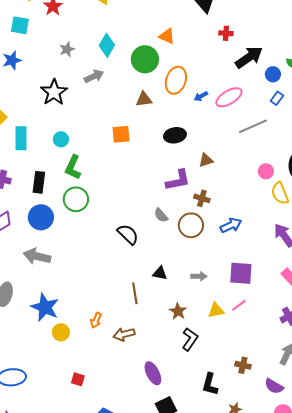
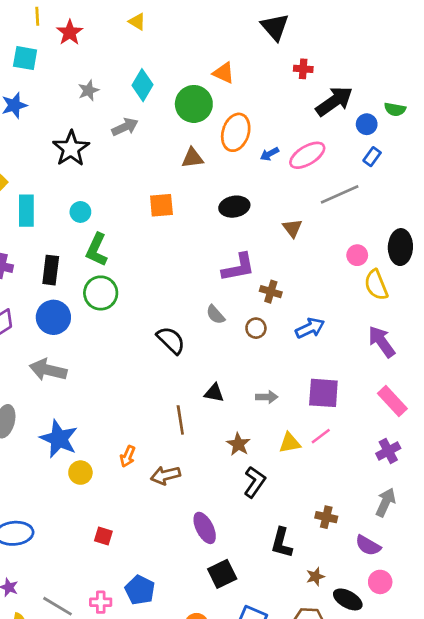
brown triangle: (206, 160) -> (292, 228), moved, turned -49
brown circle: (191, 225) -> (256, 328), size x0.6

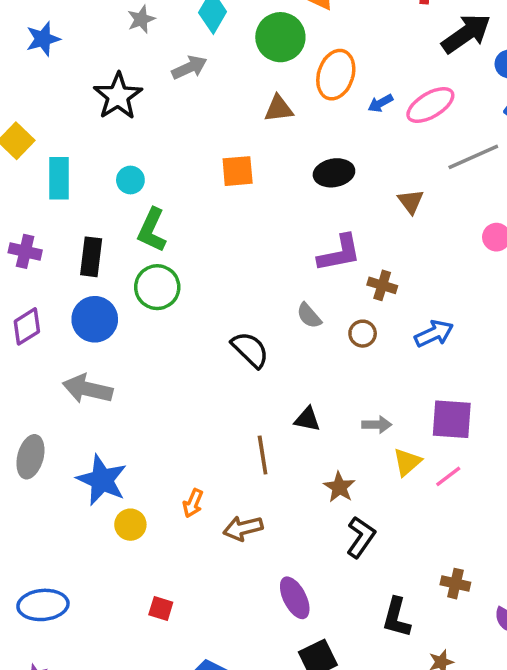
yellow triangle: (290, 443) -> (407, 462), moved, turned -30

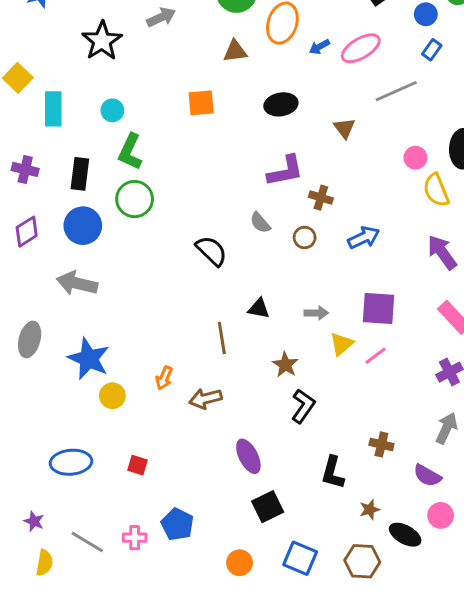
blue ellipse: (43, 605) -> (71, 462), moved

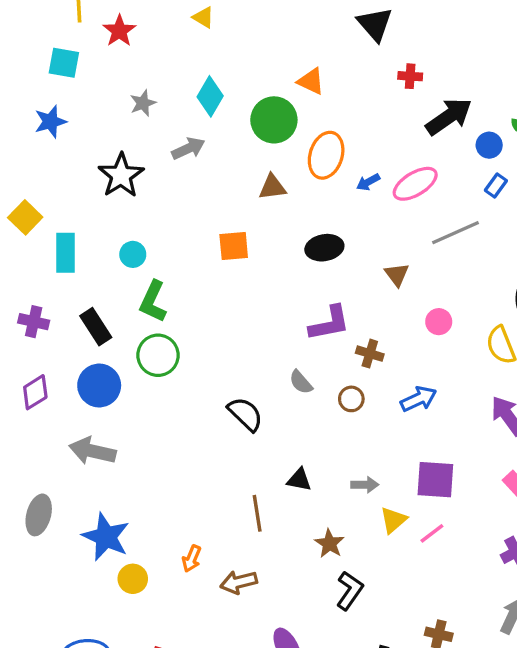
pink circle: (415, 158) -> (439, 322), moved
black rectangle: (80, 174) -> (96, 327), turned -40

